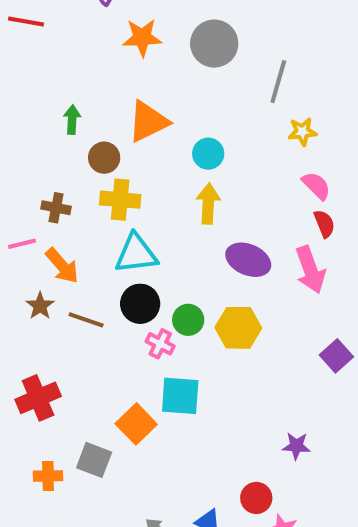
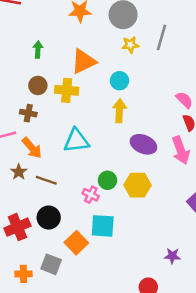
green arrow: (72, 120) -> (38, 49), moved
yellow star: (302, 132) -> (130, 45), moved
brown circle: (104, 158) -> (38, 85), moved
yellow cross: (120, 200) -> (67, 90), moved
black circle: (140, 304) -> (49, 218), moved

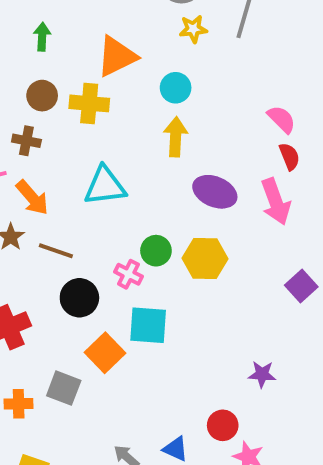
black circle: (49, 218) -> (79, 298), moved

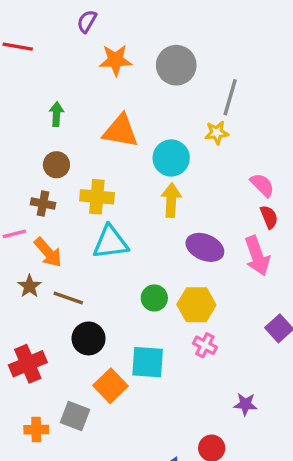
yellow star: (193, 29) -> (217, 133), moved
orange triangle: (117, 56) -> (121, 131), turned 36
cyan circle: (176, 88) -> (171, 158), size x1.4
yellow cross: (89, 103) -> (97, 197), moved
pink cross: (128, 274) -> (205, 345), moved

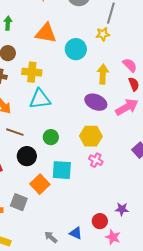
yellow arrow: (171, 200) -> (103, 74), moved
pink arrow: (257, 256) -> (127, 107), turned -100
green circle: (154, 298) -> (51, 137), moved
purple star: (245, 404) -> (122, 209), moved

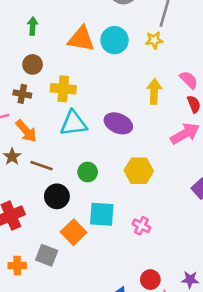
cyan circle: (76, 49) -> (114, 40), moved
purple ellipse: (96, 102) -> (118, 123), moved
pink cross: (96, 160) -> (141, 226), moved
purple star: (122, 209) -> (190, 280), moved

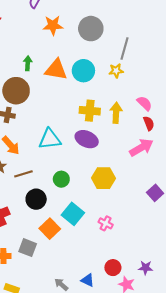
green arrow: (33, 26) -> (28, 63), moved
brown circle: (33, 64) -> (16, 91), size x1.6
yellow cross: (63, 89) -> (90, 111), moved
brown line: (42, 166) -> (23, 174), turned -36
cyan square: (102, 214) -> (73, 214), turned 35

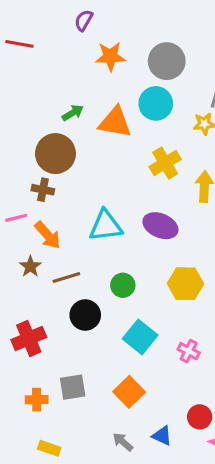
green arrow: (28, 63) -> (73, 113), turned 56
cyan circle: (83, 71) -> (156, 103), moved
yellow cross: (90, 111) -> (165, 163), moved, turned -36
orange square: (50, 229) -> (129, 392), moved
gray square: (28, 248) -> (73, 387), turned -30

